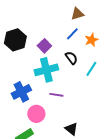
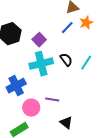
orange star: (91, 40) -> (86, 23), moved
black semicircle: (71, 58) -> (66, 60), moved
purple line: (56, 95) -> (52, 100), moved

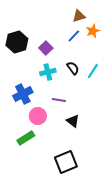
cyan cross: (41, 64) -> (48, 72), size x0.7
purple line: (52, 100) -> (59, 100), moved
black triangle: (66, 123) -> (73, 121), moved

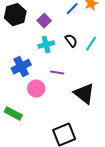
black triangle: (73, 121) -> (84, 94), moved, size x1.6
green rectangle: (26, 138) -> (13, 114), moved, turned 60

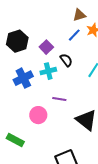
black semicircle: (71, 41) -> (66, 60), moved
blue cross: (21, 67) -> (23, 78), moved

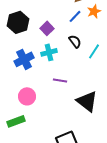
black semicircle: (66, 60) -> (75, 41), moved
pink circle: (38, 115) -> (27, 96), moved
green rectangle: (15, 140) -> (16, 121), turned -48

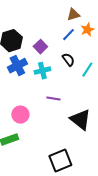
blue cross: (24, 59) -> (17, 66), moved

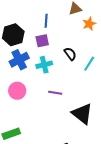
blue line: (68, 35) -> (46, 21), moved, turned -40
purple square: (40, 47) -> (42, 41), turned 32
pink circle: (20, 115) -> (17, 91), moved

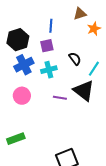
black triangle: (82, 114) -> (84, 91), moved

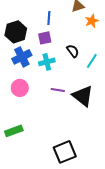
black triangle: (84, 91) -> (83, 96), moved

